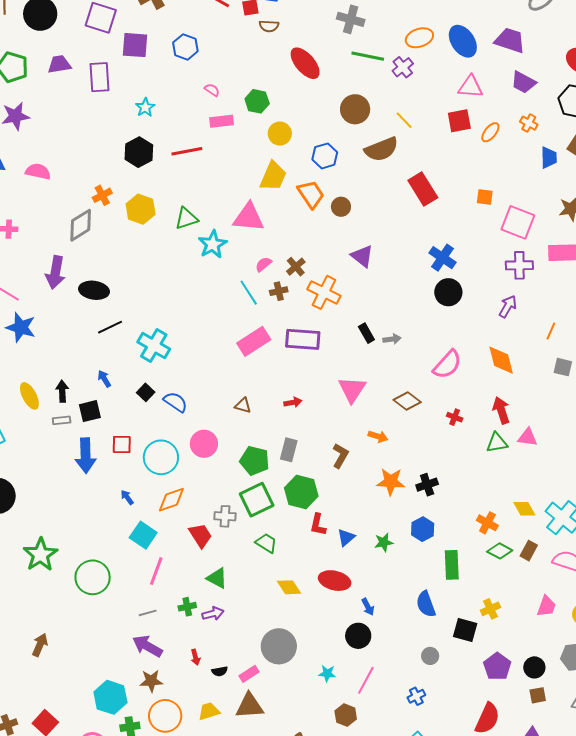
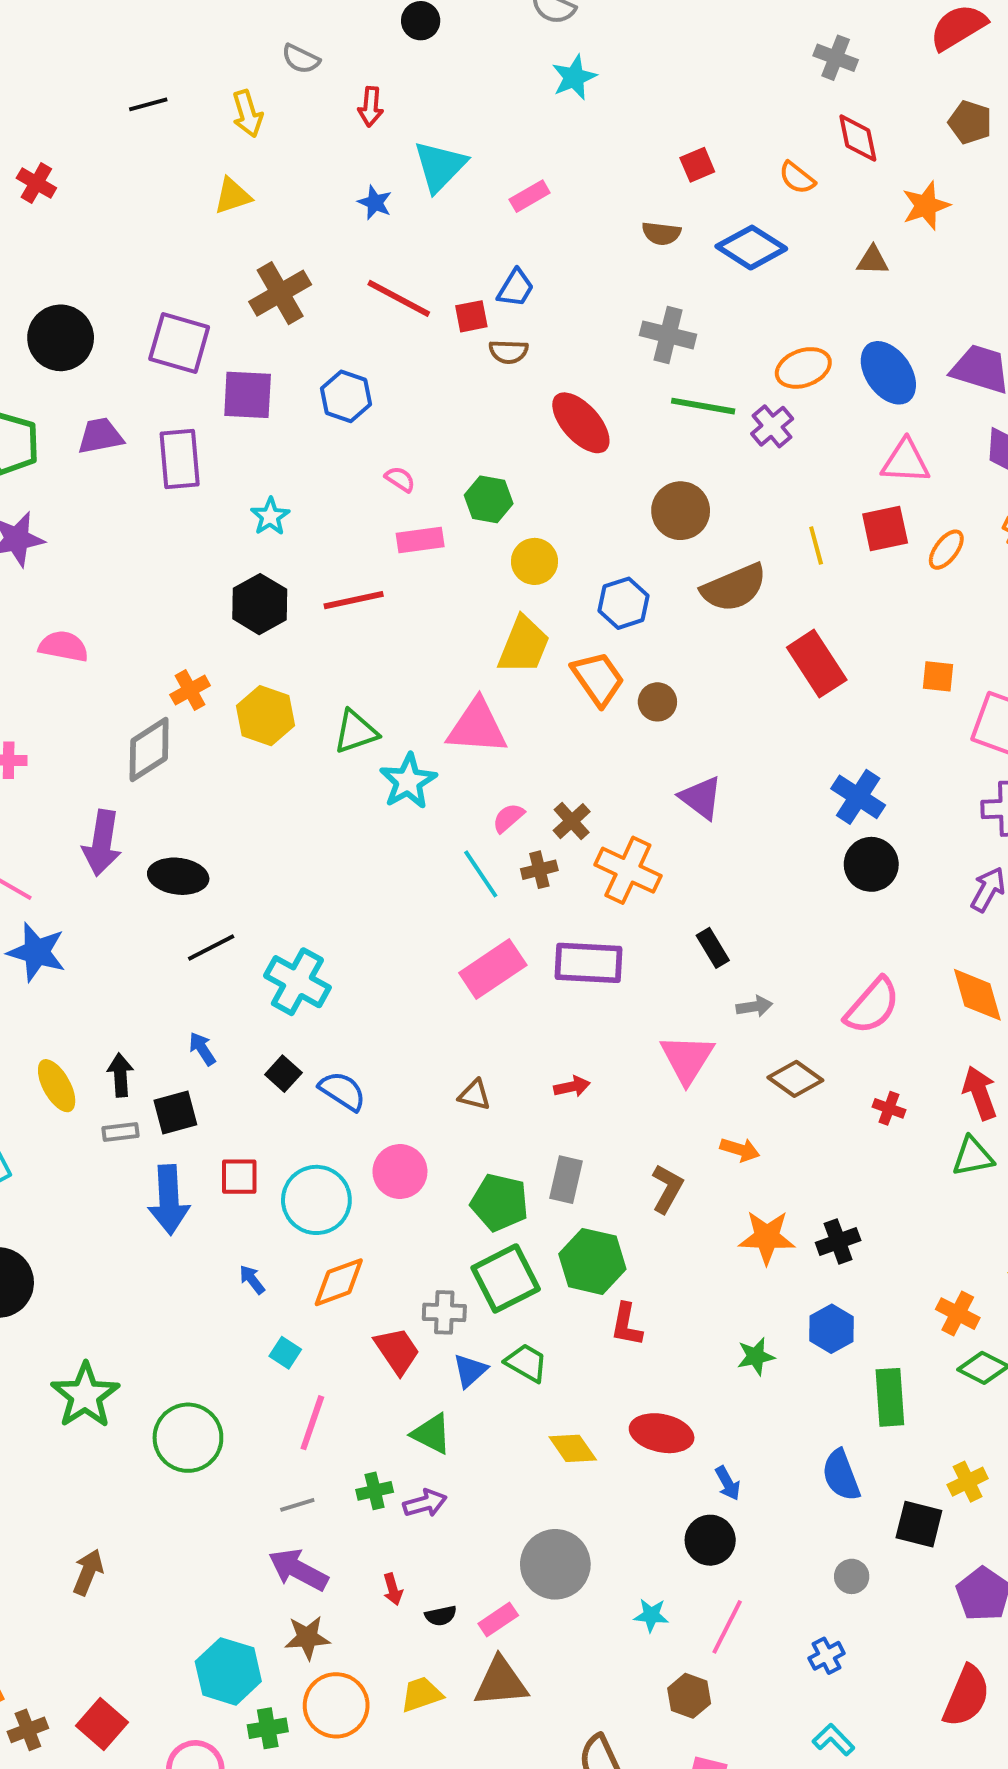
yellow line: (404, 120) -> (816, 546), moved, turned 30
gray arrow: (392, 339) -> (754, 1006), moved
cyan square: (143, 535) -> (285, 1353), size x0.6
blue triangle: (346, 537) -> (470, 1371), moved

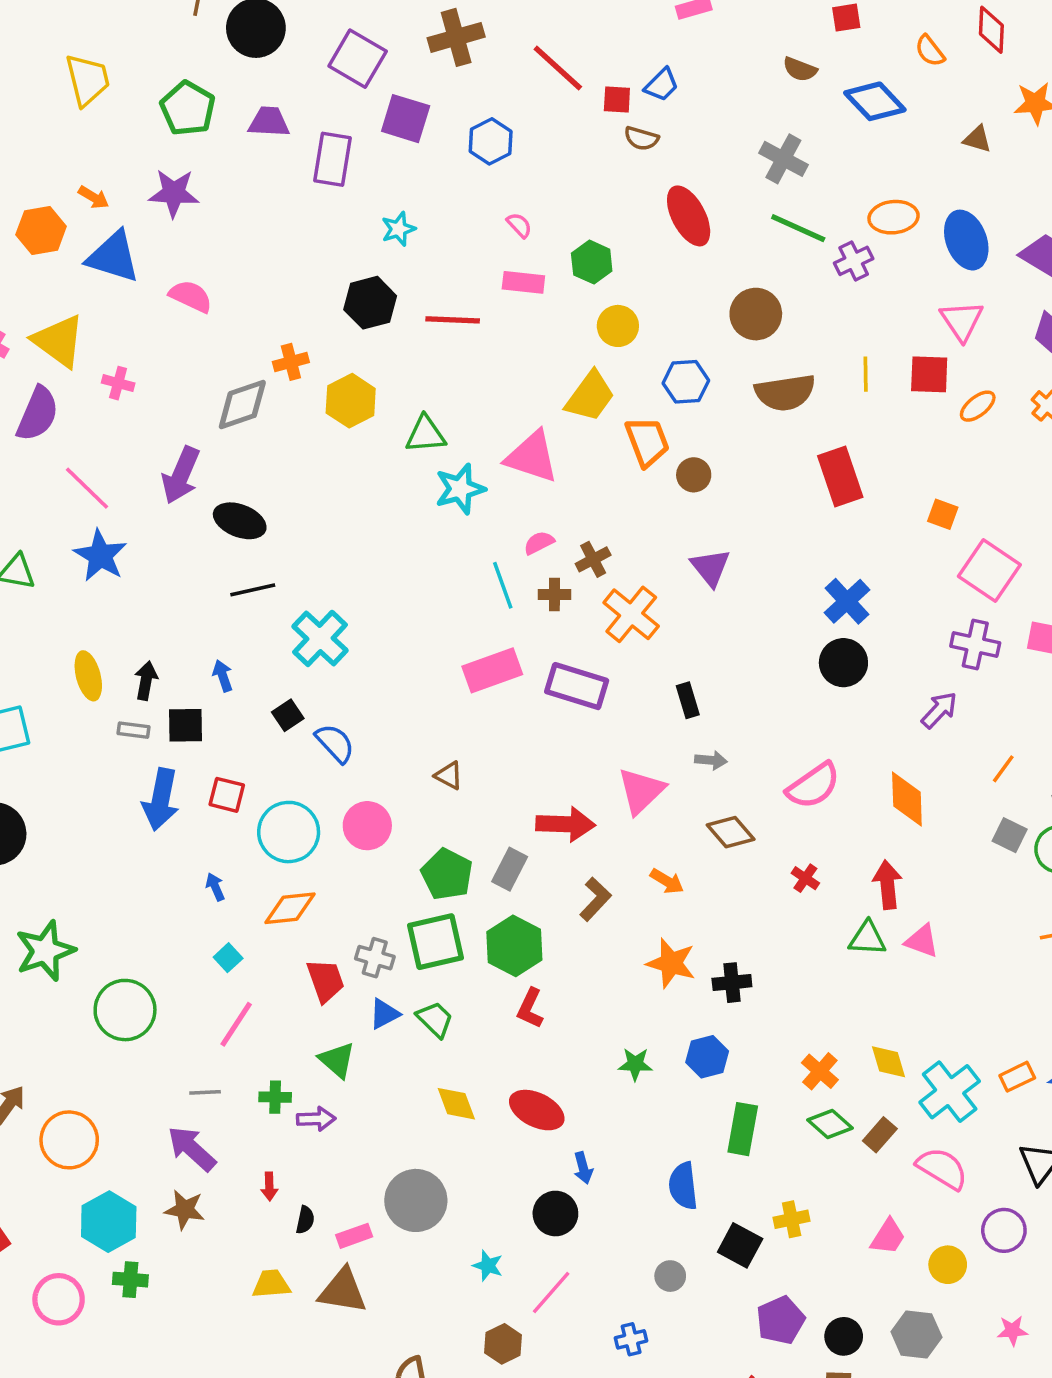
pink triangle: (906, 461) -> (962, 321), turned 39
red arrow: (572, 1087) -> (566, 824), moved, size x1.8
black semicircle: (441, 1616) -> (305, 1220), turned -80
orange circle: (336, 1705) -> (69, 1140), moved

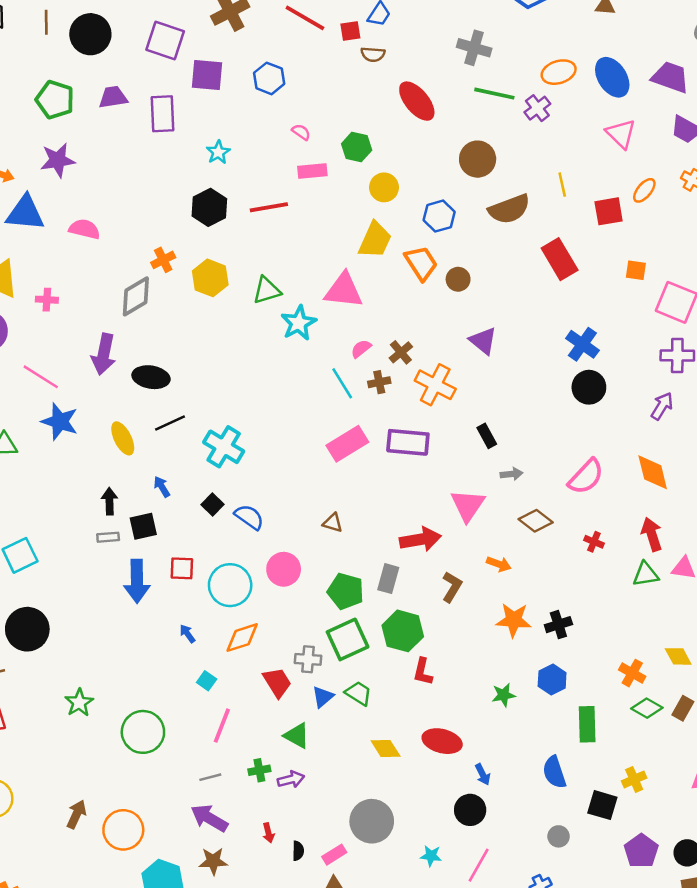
red square: (929, 374) -> (609, 211), moved
yellow ellipse: (88, 676) -> (123, 438), moved
green star: (45, 951) -> (79, 703), size x0.7

